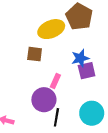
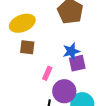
yellow ellipse: (51, 29) -> (22, 23), moved
purple circle: (44, 100) -> (64, 91), moved

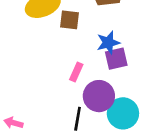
brown square: (27, 47) -> (70, 20), moved

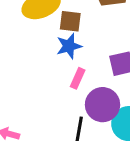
blue star: (108, 43) -> (69, 46), moved

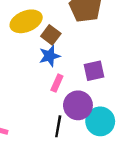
brown square: (70, 21) -> (51, 35), turned 30

